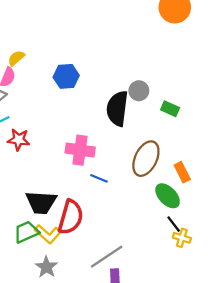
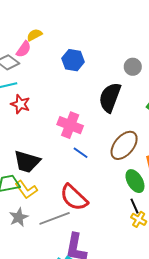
gray circle: (139, 91) -> (133, 67), moved
red semicircle: (71, 217) -> (74, 197), moved, turned 104
gray line: (107, 257) -> (55, 218), moved

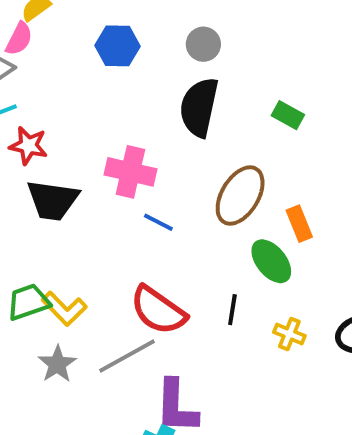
gray circle: (133, 67) -> (203, 44), moved
black trapezoid: (27, 162) -> (53, 200), moved
black line: (134, 206) -> (232, 310), moved, turned 42

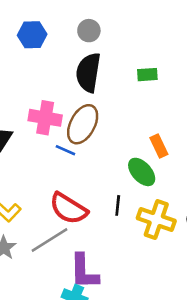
green rectangle: (288, 115) -> (147, 75), turned -30
brown ellipse: (240, 196) -> (83, 124), moved
yellow cross: (289, 334) -> (156, 220), size x1.8

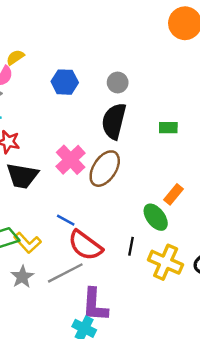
pink cross: (45, 118) -> (71, 160), turned 32
orange rectangle: (159, 146) -> (174, 194), turned 60
blue line: (65, 150) -> (66, 220), moved

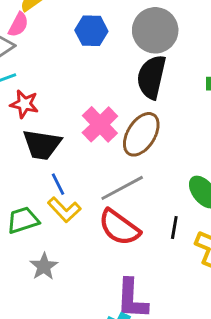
gray circle: (118, 83) -> (155, 30), size x1.8
blue line: (66, 220) -> (58, 184), moved, turned 36
yellow L-shape: (27, 243) -> (64, 210), moved
gray line: (65, 273) -> (122, 188), moved

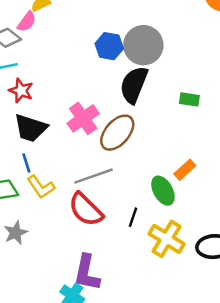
blue hexagon: (91, 31) -> (109, 46), moved
blue line: (58, 184) -> (26, 163), moved

